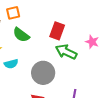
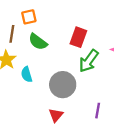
green arrow: (66, 52) -> (89, 61), turned -80
cyan semicircle: (11, 64) -> (27, 74), turned 88

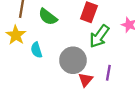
purple line: (98, 111) -> (108, 73), moved
red triangle: (56, 115) -> (86, 80), moved

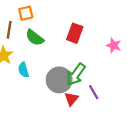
green arrow: (99, 36) -> (76, 74), moved
purple line: (108, 73) -> (94, 92), turned -40

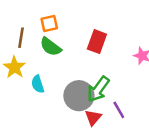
orange square: (26, 13) -> (49, 24), moved

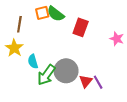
green semicircle: (51, 47) -> (56, 14), moved
green arrow: (98, 89) -> (46, 75), moved
red triangle: (93, 118) -> (86, 81), moved

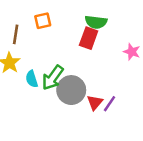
green semicircle: (56, 14) -> (96, 22), moved, turned -30
green arrow: (46, 75) -> (53, 78), moved
purple line: (98, 82) -> (110, 104), turned 64

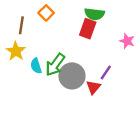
orange square: (43, 21) -> (46, 13), turned -32
purple line: (110, 104) -> (106, 73), moved

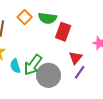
green semicircle: (94, 14) -> (47, 18), moved
red triangle: (93, 87) -> (76, 58), moved

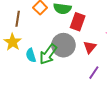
purple line: (80, 72) -> (94, 73), moved
gray circle: (49, 75) -> (63, 45), moved

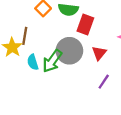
brown line: (18, 19) -> (25, 36), moved

